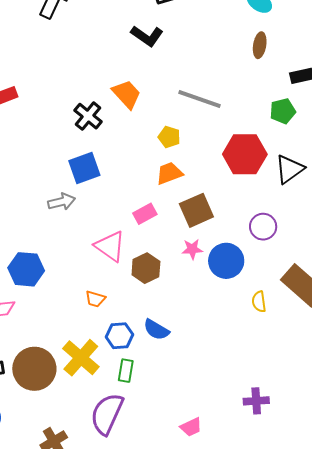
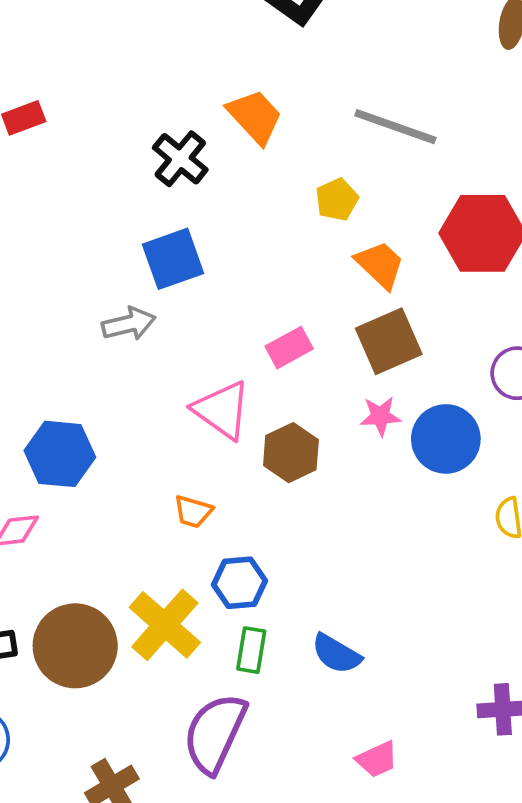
yellow pentagon: (169, 137) -> (337, 200), turned 30
orange trapezoid: (169, 173) -> (380, 265), moved, turned 64
blue semicircle: (156, 330) -> (336, 654), moved

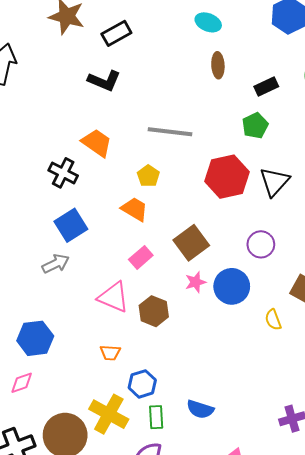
orange trapezoid: (380, 265) -> (135, 209), moved

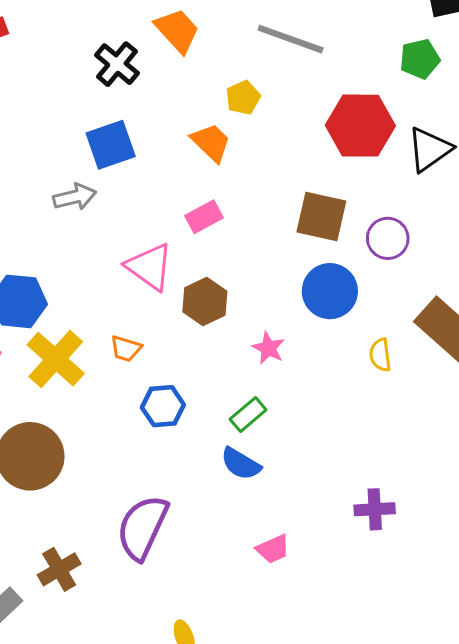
brown square: (191, 243) -> (321, 216), moved, turned 36
pink star: (196, 282) -> (268, 348), moved, turned 30
yellow cross: (109, 414) -> (56, 359), moved
green rectangle: (156, 417) -> (248, 415), moved, turned 40

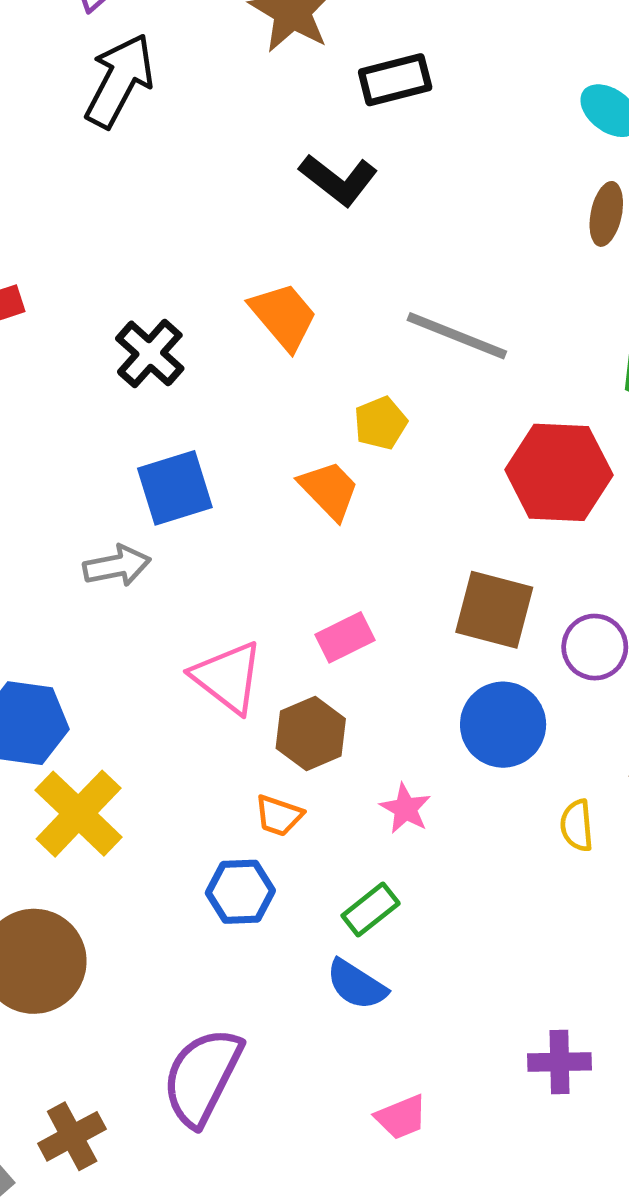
black cross: (117, 64) -> (150, 353), moved
pink rectangle: (204, 217) -> (345, 637), moved
orange trapezoid: (126, 349) -> (279, 816), moved

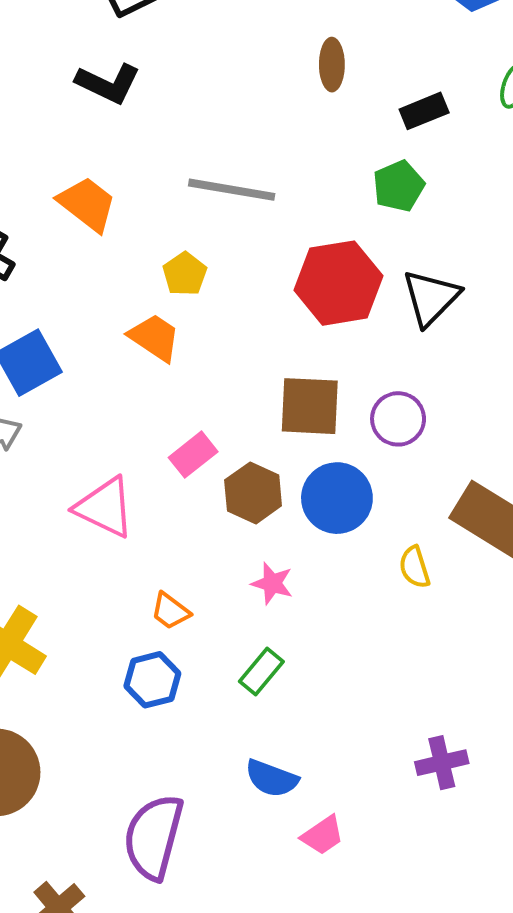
brown hexagon: (311, 734) -> (253, 493), moved
orange trapezoid: (279, 816) -> (170, 611), turned 30
blue semicircle: (356, 985) -> (272, 778), moved

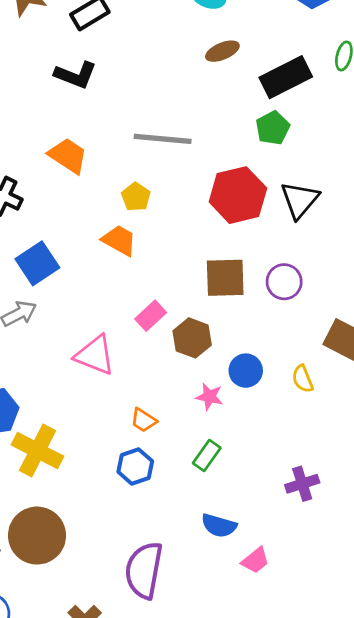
brown ellipse: (332, 65) -> (222, 51), turned 72
black rectangle: (424, 111) -> (286, 77), size x1.6
blue circle: (337, 498) -> (246, 371), moved, size x0.7
purple cross: (442, 763) -> (302, 484), moved

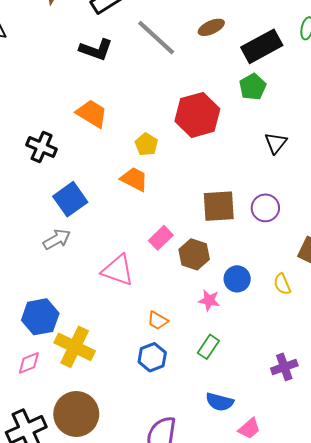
gray line: (163, 139) -> (156, 38), moved, turned 39
red hexagon: (238, 195) -> (197, 115), moved
black triangle: (300, 200) -> (276, 143), size x0.7

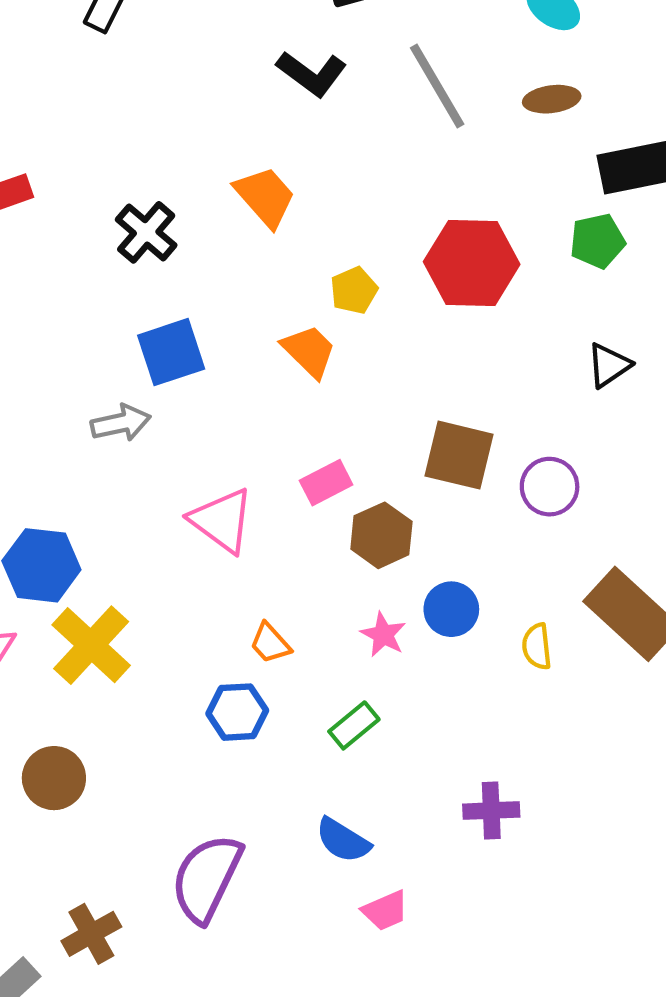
brown circle: (76, 414) -> (54, 778), size x0.7

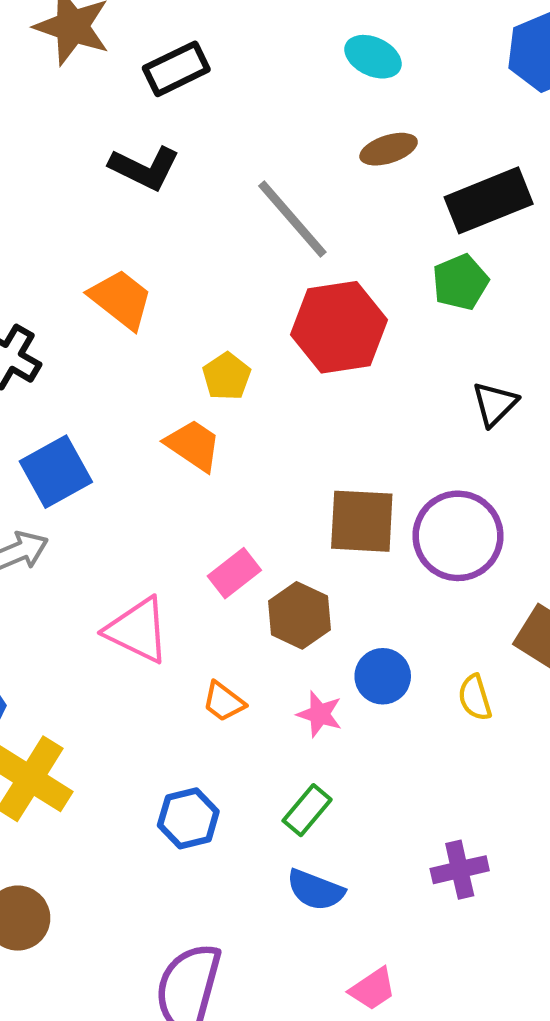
gray line: (437, 86) -> (292, 219), moved
purple circle: (550, 487) -> (458, 536), size x1.5
orange trapezoid: (270, 643) -> (224, 702), moved
blue semicircle: (343, 840) -> (315, 890), moved

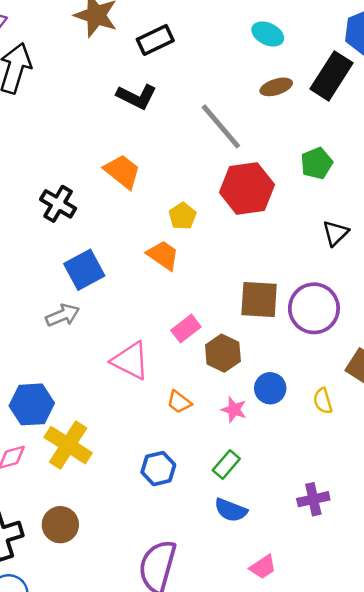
black rectangle: (489, 200) -> (331, 76), moved, turned -36

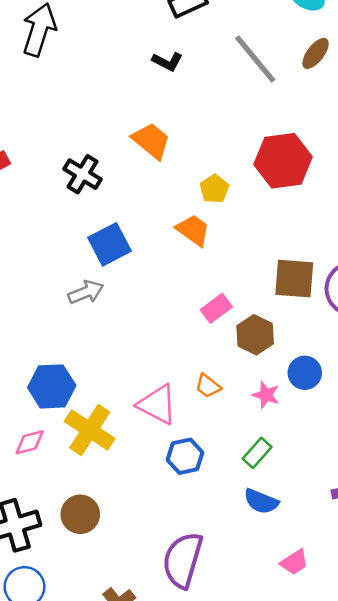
brown ellipse: (276, 87) -> (316, 53), turned -36
black L-shape: (137, 96) -> (167, 61), size x0.7
gray line: (221, 126) -> (255, 59), moved
pink triangle: (130, 361) -> (157, 404), moved

